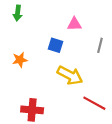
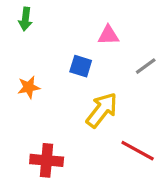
gray line: (100, 45) -> (146, 66), turned 40
yellow arrow: (70, 75) -> (102, 110), turned -80

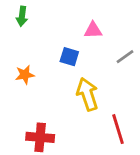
yellow arrow: (102, 110) -> (87, 94), turned -56
red line: (138, 151) -> (118, 129), turned 44

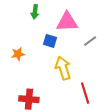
green arrow: (22, 16) -> (35, 12), moved
pink triangle: (93, 30) -> (67, 22), size x1.6

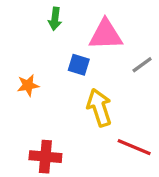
red line: (85, 93) -> (134, 147), turned -50

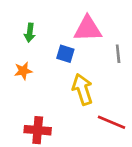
green arrow: (55, 19) -> (30, 33), moved
gray line: (142, 65) -> (118, 54), turned -60

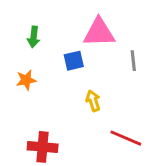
blue square: (65, 54) -> (74, 61), turned -30
yellow arrow: (82, 89) -> (93, 101), size x0.6

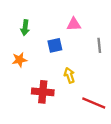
pink triangle: (99, 32) -> (74, 24), size x0.6
red cross: (43, 147) -> (43, 92), moved

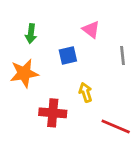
pink triangle: (74, 24) -> (91, 30), turned 40
orange star: (19, 60) -> (24, 73), size x1.5

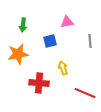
pink triangle: (91, 30) -> (67, 22), turned -48

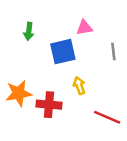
blue square: (50, 41) -> (63, 52), size x1.5
orange star: (18, 54) -> (19, 93), moved

